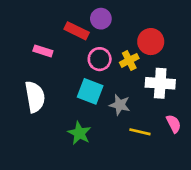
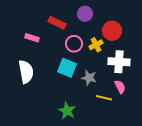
purple circle: (101, 19) -> (85, 14), moved
pink semicircle: (174, 124) -> (120, 87), moved
green star: (79, 133) -> (67, 111), moved

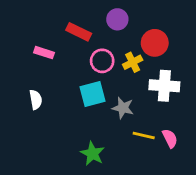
cyan square: (67, 68) -> (92, 94), turned -36
white semicircle: (26, 72) -> (36, 100), size x0.6
pink semicircle: (120, 87) -> (170, 138), moved

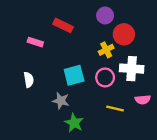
purple circle: (117, 19) -> (105, 15), moved
pink circle: (102, 61) -> (105, 77), moved
gray star: (123, 108) -> (61, 101), moved
pink semicircle: (170, 138) -> (143, 100), moved, turned 112

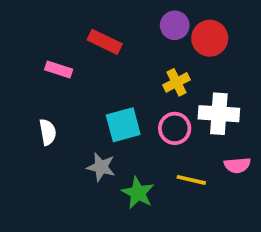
red circle: (124, 34) -> (210, 38), moved
green star: (74, 123) -> (138, 193), moved

